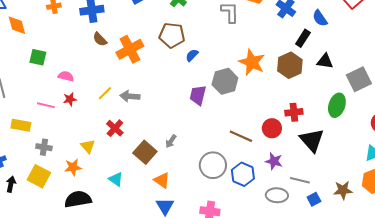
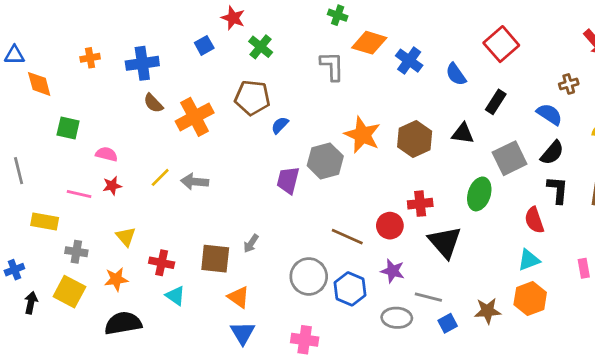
black rectangle: (303, 38) -> (496, 102), moved
red cross: (115, 128) -> (162, 263), moved, turned -30
yellow triangle: (88, 146) -> (126, 237), moved
brown square: (145, 152) -> (215, 259), turned -35

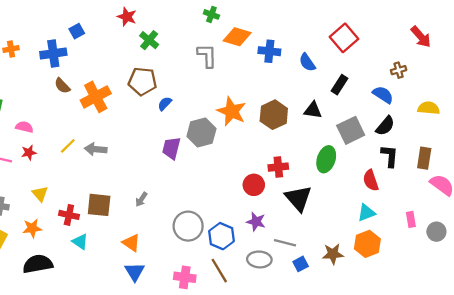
blue square: (204, 45) -> (77, 31), moved
blue cross: (409, 61) -> (269, 51), turned -30
brown line: (347, 237) -> (219, 271), moved, turned 35
brown square: (215, 259) -> (99, 205), moved

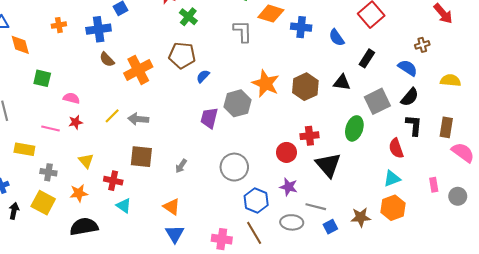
brown square: (99, 205) -> (141, 157), moved
gray circle: (188, 226) -> (234, 167), moved

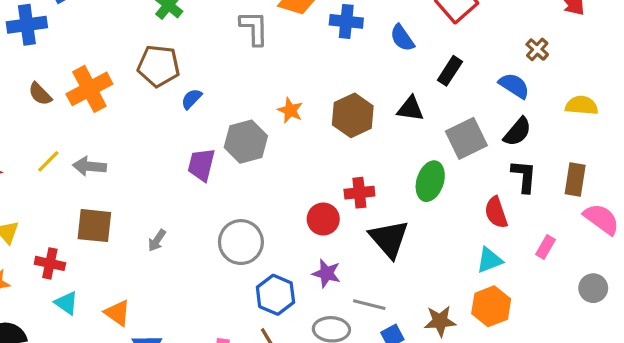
brown cross: (422, 45) -> (537, 49), turned -32
brown semicircle: (107, 60) -> (40, 94), moved
orange star: (266, 84) -> (290, 110), size x0.6
pink rectangle: (434, 185) -> (545, 247), moved, turned 40
orange triangle: (172, 207) -> (117, 313), moved

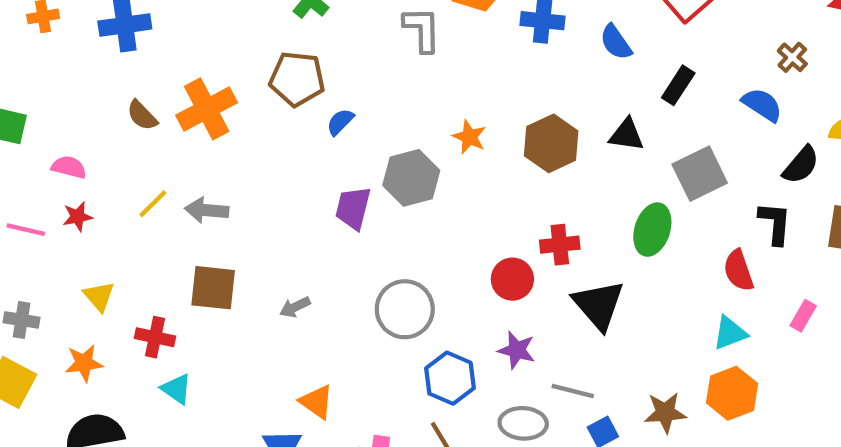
black semicircle: (517, 132) -> (801, 165), moved
gray arrow: (157, 240) -> (295, 307), turned 30
orange triangle: (117, 313) -> (316, 402), moved

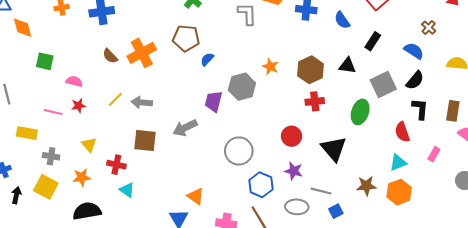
black semicircle: (801, 165) -> (415, 80), moved
red cross: (560, 245) -> (315, 101), moved
gray arrow: (295, 307) -> (185, 128), moved, size x1.6
brown star: (665, 413) -> (366, 186), moved

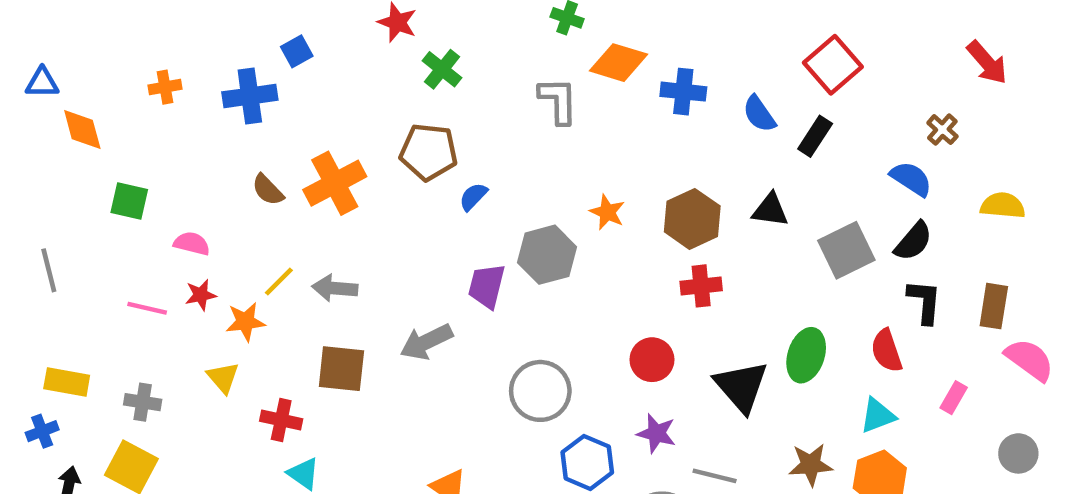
black rectangle: (373, 41) -> (815, 136), moved
green ellipse: (360, 112) -> (806, 355), moved
yellow rectangle: (27, 133) -> (67, 382), moved
orange star: (82, 177) -> (245, 322), moved

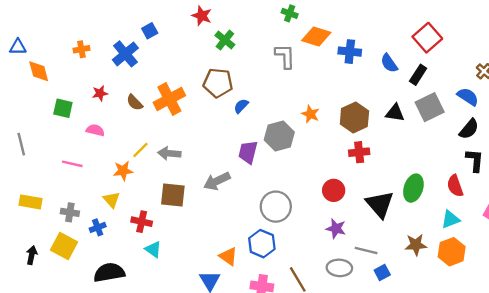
blue cross: (250, 96) -> (125, 54), turned -32
gray square: (846, 250) -> (430, 107), moved
red star: (201, 295) -> (100, 93), moved
blue cross: (42, 431) -> (98, 227), moved
blue hexagon: (587, 462) -> (262, 244), moved

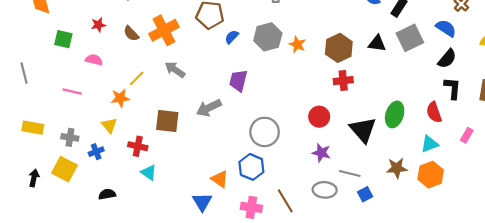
gray hexagon: (279, 136) -> (268, 37), moved
gray arrow: (169, 153) -> (175, 70), moved, turned 30
black semicircle: (109, 273) -> (107, 194), size x0.6

